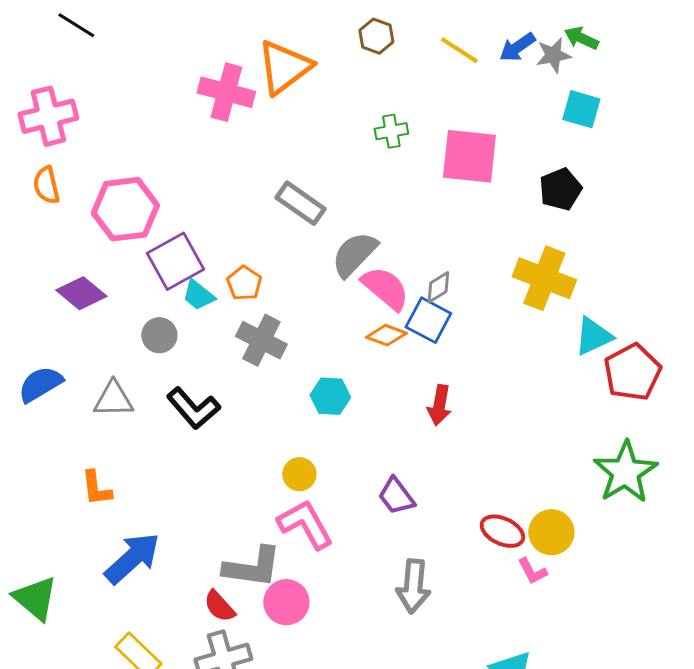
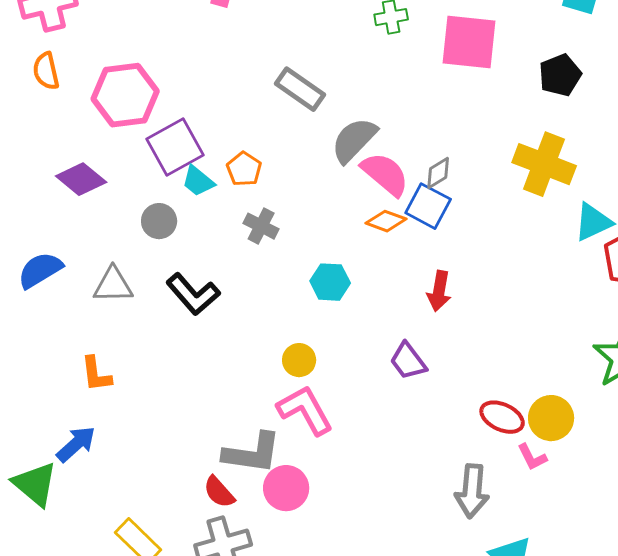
gray cross: (261, 340) -> (261, 226), size x0.7
purple trapezoid: (396, 496) -> (408, 361), moved
blue arrow: (132, 558) -> (76, 444), moved, size x0.7
gray arrow: (413, 586) -> (472, 491), moved

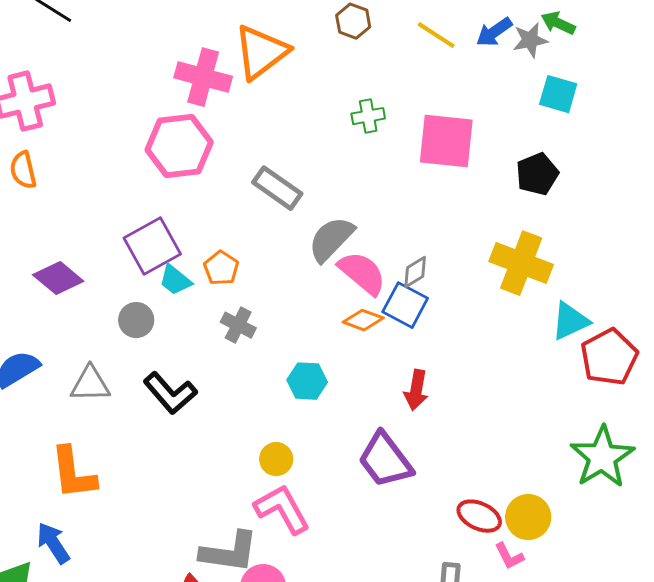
pink hexagon: (125, 95) -> (179, 146), moved
purple trapezoid: (408, 361) -> (385, 460), size x1.5
orange L-shape: (96, 374) -> (73, 473), size x1.5
blue arrow: (76, 444) -> (53, 543), turned -81

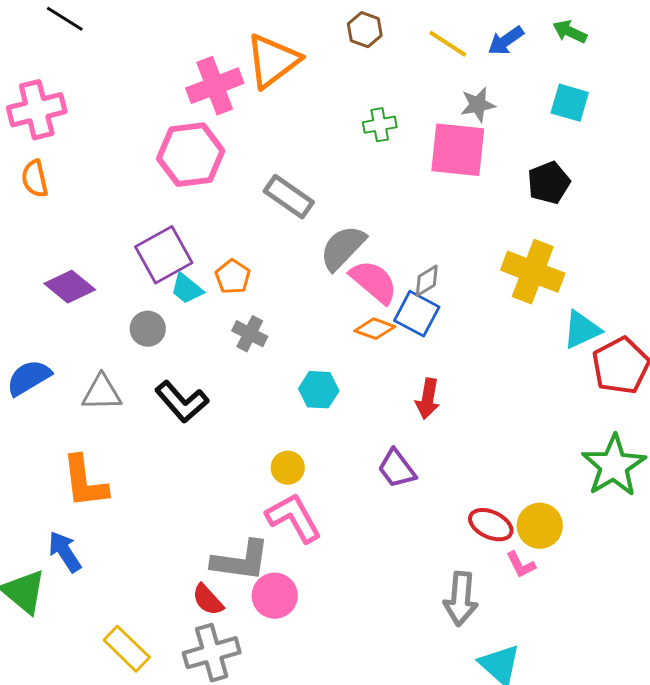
gray star: (530, 40) -> (478, 105), moved
pink cross: (203, 77) -> (215, 86), turned -36
purple trapezoid: (385, 460) -> (397, 469), size x0.7

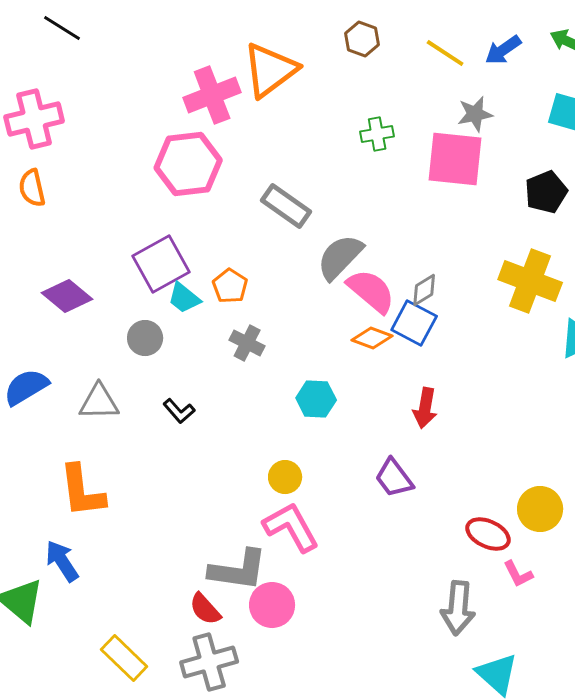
black L-shape: (182, 402) -> (179, 411), size x0.6
yellow circle: (540, 526) -> (540, 509), moved

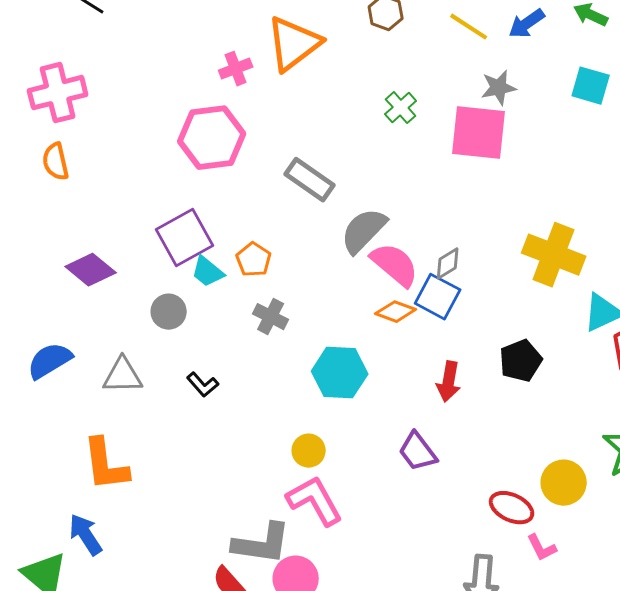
pink cross: (212, 95) -> (236, 69), size x0.6
green cross: (377, 134) -> (401, 108), turned -32
black pentagon: (546, 192) -> (521, 361), moved
cyan hexagon: (316, 399) -> (340, 373), size x1.4

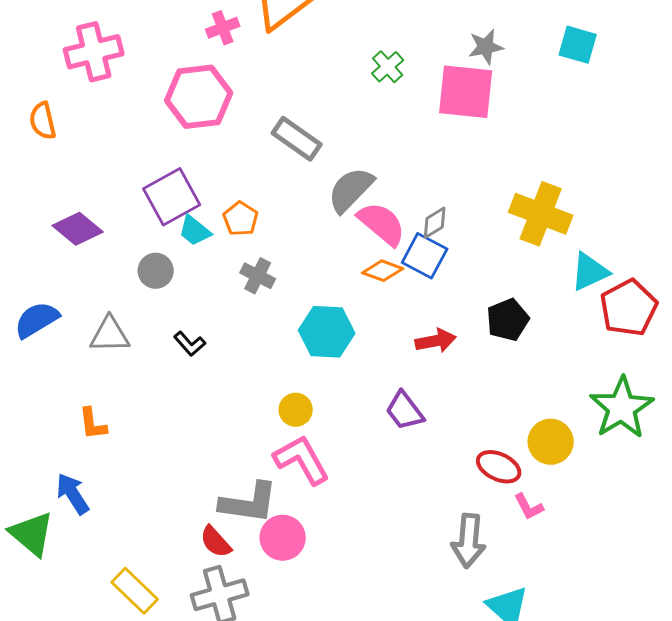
pink cross: (58, 93) -> (94, 52), moved
red arrow: (449, 382) -> (436, 341), turned -111
orange L-shape: (106, 465) -> (93, 424), size x0.6

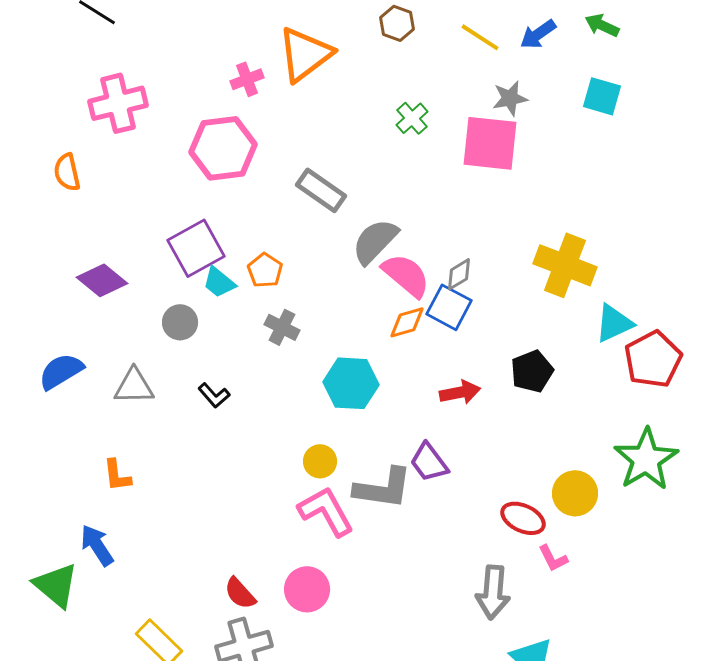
orange diamond: (383, 271) -> (407, 322), turned -36
gray L-shape: (249, 503) -> (383, 488), moved

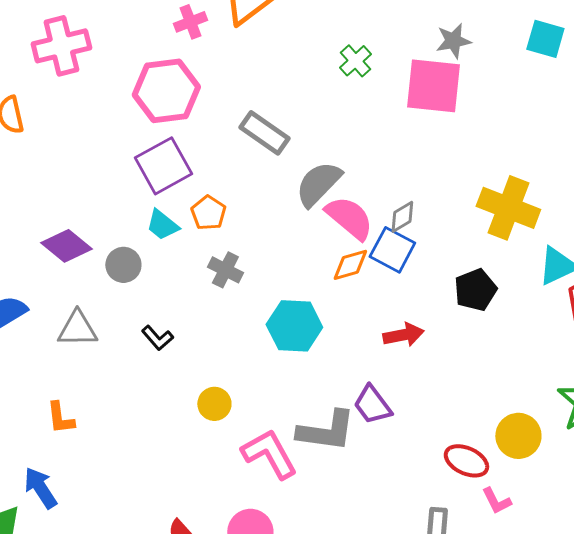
purple square: (196, 248) -> (163, 166), moved
purple diamond: (102, 280) -> (66, 246), moved
black pentagon: (532, 371) -> (475, 290), moved
yellow circle: (320, 461) -> (214, 404), moved

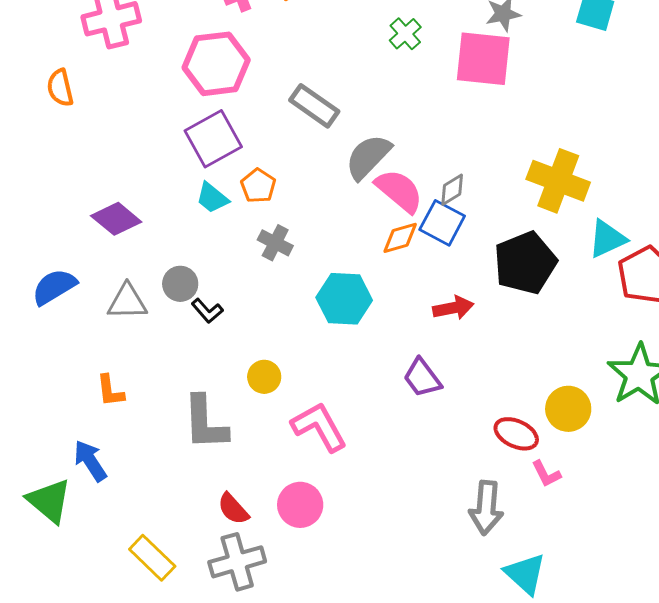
gray circle: (123, 265) -> (180, 284), moved
black pentagon: (475, 290) -> (525, 263), size x1.5
gray L-shape: (326, 431) -> (205, 423), moved, turned 80

